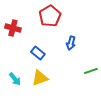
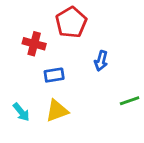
red cross: (13, 28) -> (34, 44), moved
blue rectangle: (38, 53) -> (54, 75), turned -48

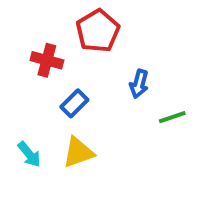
blue rectangle: (54, 75) -> (74, 103), turned -36
green line: (130, 101) -> (172, 117), moved

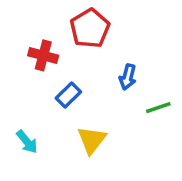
yellow triangle: (78, 152) -> (92, 140), moved, turned -32

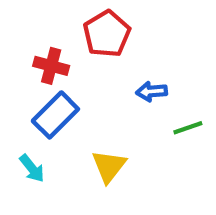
blue arrow: (128, 77) -> (152, 91), turned 70
blue rectangle: (68, 95) -> (55, 115), moved, size x1.5

